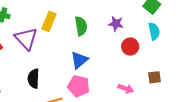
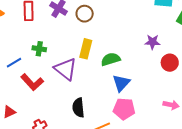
green semicircle: (81, 26) -> (111, 59), moved, turned -90

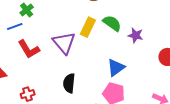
purple star: (152, 42) -> (136, 35), moved
green cross: (39, 49) -> (27, 10), moved, turned 32
green semicircle: (111, 59) -> (112, 23), moved, turned 42

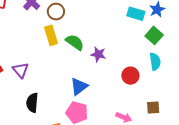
yellow rectangle: (88, 27) -> (51, 35), moved, turned -42
purple triangle: (64, 43) -> (21, 70), moved, size x0.7

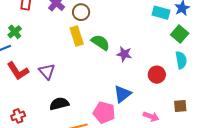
blue triangle: (79, 86) -> (122, 94), moved
black semicircle: (32, 103) -> (59, 104), turned 72

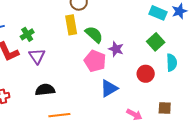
green cross: (15, 32) -> (27, 34), moved
green square: (180, 34) -> (156, 42), moved
pink pentagon: (104, 113) -> (95, 61), moved

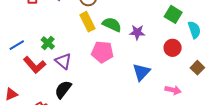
pink pentagon: (95, 61) -> (102, 52), moved
black semicircle: (45, 90) -> (63, 89), moved, turned -30
brown square: (165, 108) -> (197, 68), moved, turned -32

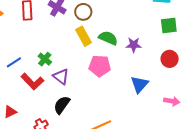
green square: (173, 14) -> (169, 26), turned -36

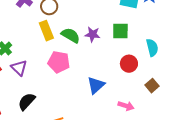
green square: (169, 26) -> (120, 31), moved
purple star: (134, 45) -> (93, 34), moved
black semicircle: (62, 105) -> (27, 102), moved

